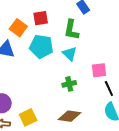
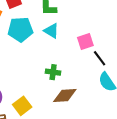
green cross: (69, 84) -> (53, 72), moved, turned 32

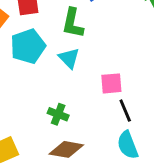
cyan pentagon: (20, 29) -> (28, 46), turned -30

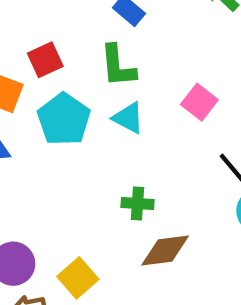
pink square: (111, 83) -> (199, 102), moved, turned -30

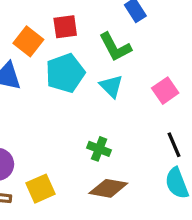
green L-shape: (118, 66) -> (115, 47), turned -40

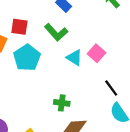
red square: (65, 27) -> (19, 27), turned 30
cyan triangle: (111, 86) -> (74, 58), moved

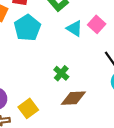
green cross: (62, 103) -> (61, 73), turned 32

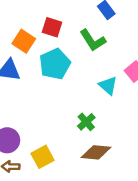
cyan triangle: (75, 28) -> (108, 86), moved

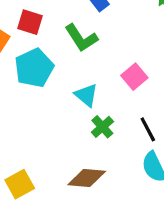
cyan triangle: (108, 86) -> (86, 95), moved
green cross: (86, 122) -> (102, 127), moved

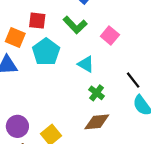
pink square: (134, 77) -> (110, 36), moved
green cross: (102, 127) -> (97, 93), moved

